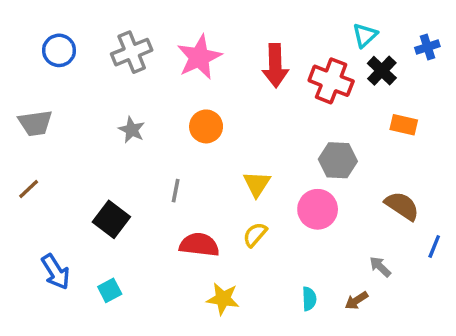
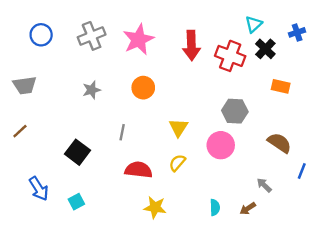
gray star: (132, 130) -> (92, 90), turned 30

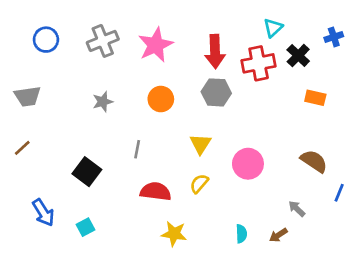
cyan triangle: (254, 24) -> (273, 28), moved
red cross: (230, 56) -> (259, 63), turned -32
gray hexagon: (235, 111) -> (216, 92), moved

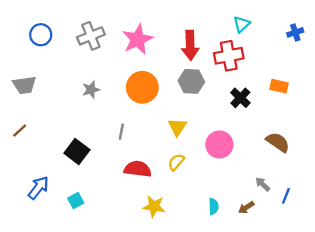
black cross: (298, 55) -> (240, 98), moved
orange circle: (161, 99) -> (142, 87), size x1.4
blue line: (339, 193) -> (286, 196), moved
blue arrow: (43, 213) -> (38, 188), turned -110

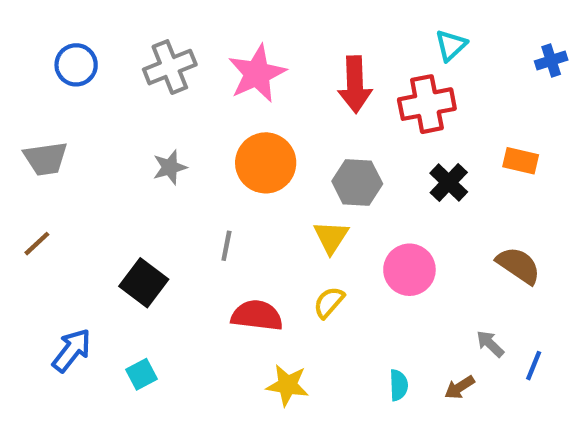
gray hexagon: (191, 81) -> (357, 183), moved

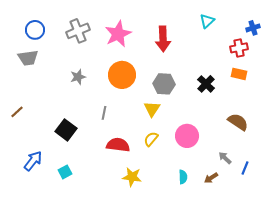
red cross: (427, 104) -> (239, 48), moved, size x0.7
gray trapezoid: (46, 159) -> (28, 58), moved
pink circle: (409, 270) -> (187, 136), moved

